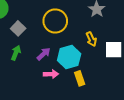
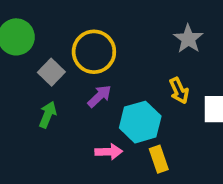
yellow circle: (55, 21) -> (94, 52), moved
purple arrow: (44, 54) -> (99, 96), moved

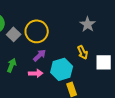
gray square: (51, 72) -> (14, 34), moved
pink arrow: (109, 152) -> (36, 73), moved

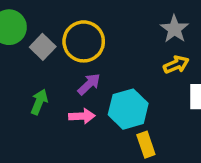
yellow arrow: (83, 52) -> (176, 65), moved, turned -88

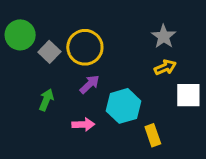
pink arrow: (82, 116) -> (83, 124), moved
yellow rectangle: (146, 145) -> (153, 135), moved

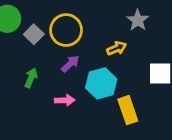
yellow arrow: (165, 67) -> (117, 48), moved
yellow rectangle: (153, 135) -> (128, 110), size x1.4

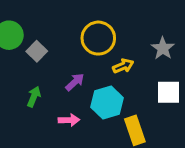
gray star: (138, 20) -> (163, 48), moved
yellow circle: (66, 30) -> (98, 38), moved

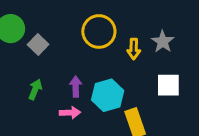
yellow arrow: (123, 66) -> (134, 49), moved, turned 114
purple arrow: (75, 82) -> (76, 87), moved, turned -48

